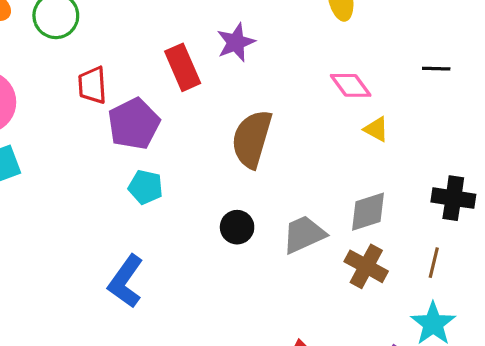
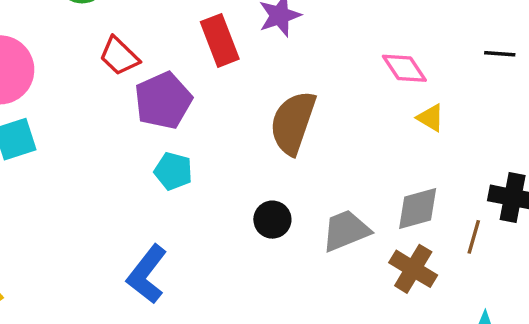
red trapezoid: (92, 85) -> (119, 56), turned -45
brown line: (434, 263) -> (474, 237), moved

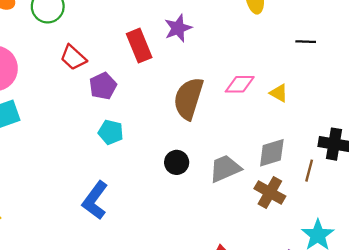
black line: (500, 54) -> (306, 42), moved
pink diamond: (404, 68) -> (240, 84), moved, turned -56
purple pentagon: (163, 101) -> (103, 86), size x0.7

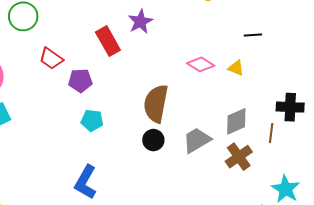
black line: (306, 42) -> (253, 35), moved
pink diamond: (240, 84) -> (201, 64), turned 40
purple pentagon: (103, 86) -> (80, 81), turned 30
brown semicircle: (188, 98) -> (156, 104), moved
brown cross: (270, 192) -> (239, 157), turned 32

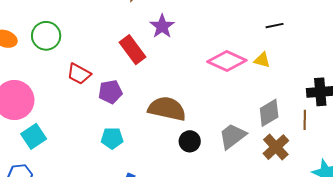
pink diamond: (201, 64) -> (227, 61), size x1.4
brown semicircle: (156, 104) -> (167, 109), moved, turned 99
cyan pentagon: (92, 120) -> (112, 138), moved

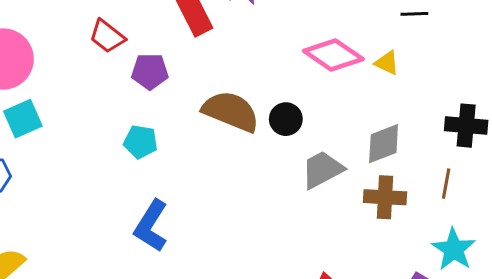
brown line: (305, 120) -> (446, 184), moved
black circle: (190, 141) -> (286, 119), moved
brown cross: (276, 147) -> (385, 197), turned 36

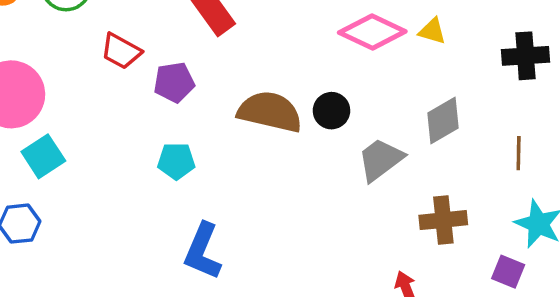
black cross: (466, 126) -> (526, 56), moved
brown cross: (385, 197) -> (443, 220), moved

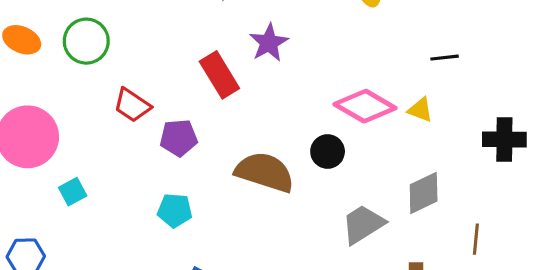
black circle: (331, 111) -> (328, 152), moved
brown line: (519, 153) -> (476, 239), moved
cyan square: (43, 156) -> (73, 192), moved, size x0.7

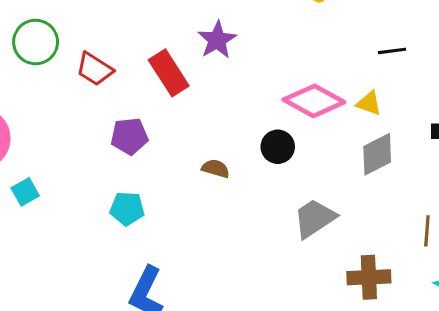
red trapezoid: (132, 105) -> (95, 69), moved
brown semicircle: (265, 172) -> (216, 169), size x0.5
gray diamond: (424, 193) -> (377, 154), moved

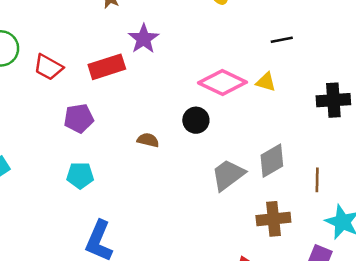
red rectangle: (169, 73) -> (107, 67), turned -72
gray diamond: (377, 154) -> (272, 161), moved

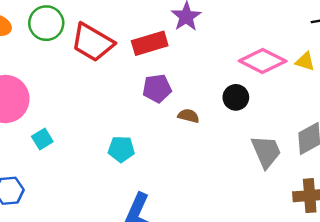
red trapezoid: (48, 67) -> (93, 42), size x1.5
purple pentagon: (79, 118) -> (157, 88), moved
gray trapezoid: (228, 175) -> (266, 152), turned 102

